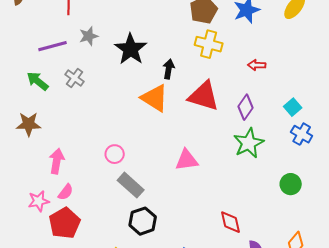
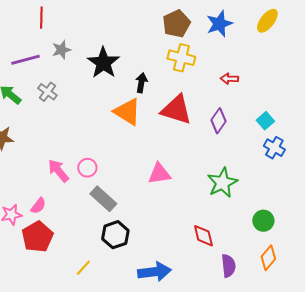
green star: (249, 143) -> (222, 183), moved
pink arrow: (57, 161) -> (58, 171), moved, turned -50
green circle: (291, 184) -> (263, 221), moved

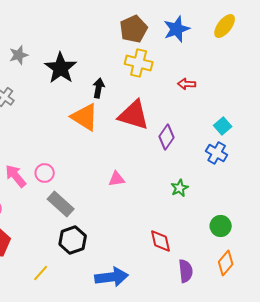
purple diamond: (218, 121) -> (167, 137), moved
blue cross: (274, 148) -> (217, 153), moved
pink triangle: (159, 174) -> (117, 179), size x0.7
green star: (222, 183) -> (180, 188), size x0.6

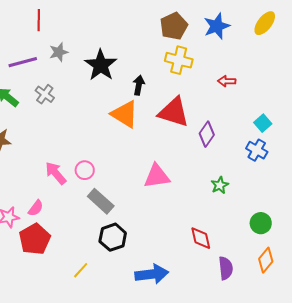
pink triangle: (117, 179) -> (157, 176), size x1.6

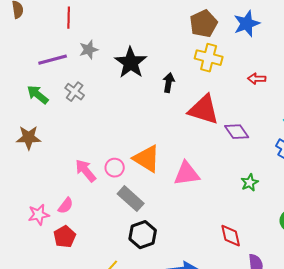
orange triangle: (125, 114) -> (147, 159), moved
purple diamond: (207, 134) -> (237, 132), turned -70
red pentagon: (35, 239) -> (65, 237), size x0.7

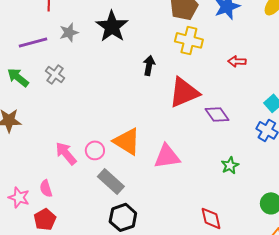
black star: (131, 63) -> (112, 26), moved
red triangle: (204, 110) -> (184, 92), turned -40
pink semicircle: (66, 206) -> (46, 188), turned 126
pink star: (39, 215) -> (19, 197), turned 30

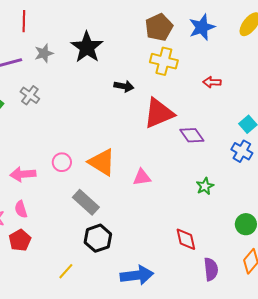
black arrow: (149, 65) -> (124, 86), turned 90
pink circle: (95, 150) -> (62, 162), moved
pink arrow: (66, 153) -> (23, 174), moved, turned -55
pink triangle: (167, 156) -> (142, 177), size x0.7

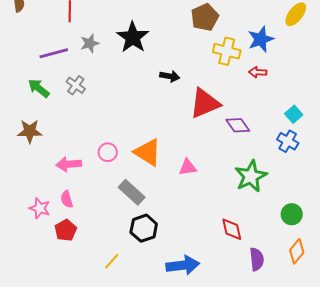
blue star: (202, 27) -> (261, 39), moved
yellow cross: (164, 61) -> (227, 51), moved
green star: (205, 186) -> (251, 176), size x1.8

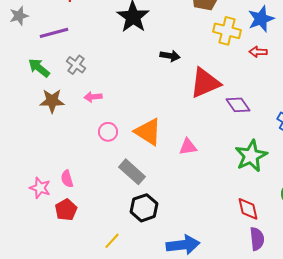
gray star: (90, 43) -> (19, 16), moved
brown star: (30, 131) -> (52, 101), moved
pink arrow: (69, 164) -> (93, 97), moved, size x0.7
red diamond: (232, 229) -> (248, 209), moved

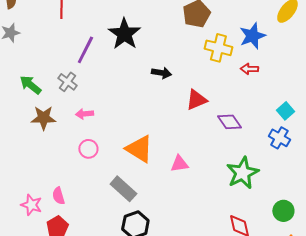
purple line: (54, 33) -> (85, 50), moved, turned -48
red triangle: (205, 83) -> (196, 100), size x0.7
pink circle: (108, 132) -> (88, 149), moved

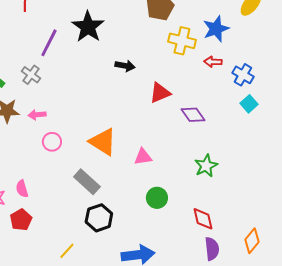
pink arrow: (84, 114) -> (37, 115), moved
blue cross: (279, 138) -> (243, 75), moved
green star: (242, 173) -> (206, 166), size x0.7
green circle: (283, 211) -> (157, 198), moved

